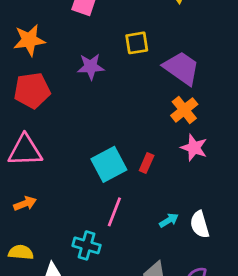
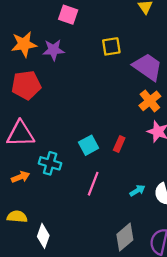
purple star: (91, 67) -> (53, 50), moved
cyan square: (109, 164) -> (89, 145), size x0.7
cyan cross: (86, 245) -> (50, 163), moved

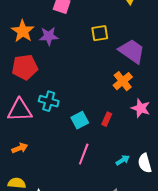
orange star: (24, 44) -> (23, 31), turned -30
orange cross: (150, 101) -> (123, 81), moved
cyan cross: (50, 163) -> (49, 101), moved

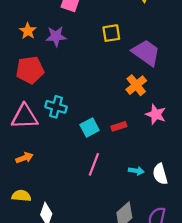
orange star: (23, 31) -> (28, 31), size x0.7
red rectangle: (107, 119) -> (119, 126), turned 48
cyan arrow: (123, 160) -> (136, 171), turned 40

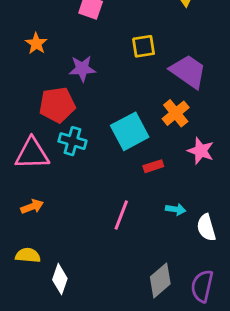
purple star: (56, 36) -> (82, 69), moved
red pentagon: (30, 70) -> (57, 105), moved
cyan square: (90, 127) -> (130, 131), moved, size x1.5
cyan arrow: (136, 171) -> (176, 209), moved

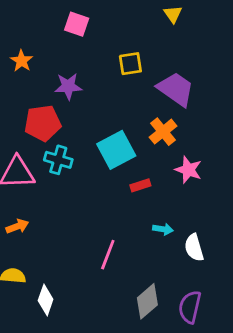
pink line: (121, 215) -> (108, 255), moved

